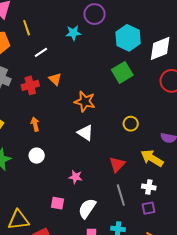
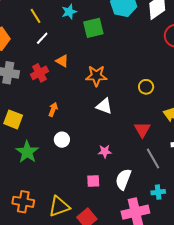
yellow line: (27, 28) -> (35, 16), moved
green square: (122, 72) -> (93, 28), moved, turned 30
orange arrow: (35, 124) -> (53, 109), turned 48

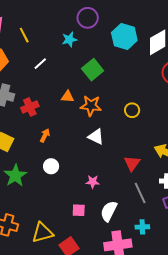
yellow line: (35, 16) -> (24, 35), moved
green square: (93, 28) -> (93, 70), moved, turned -30
orange triangle: (62, 61) -> (67, 97), moved, turned -32
red cross: (39, 73) -> (30, 107), moved
yellow circle: (146, 87) -> (132, 110), moved

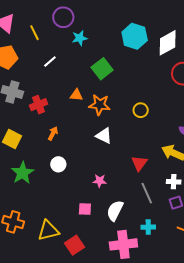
purple circle: (88, 18) -> (63, 17), moved

